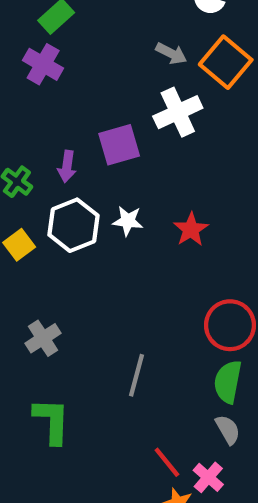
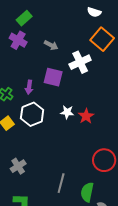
gray arrow: (171, 53) -> (51, 45), moved
purple square: (119, 145) -> (53, 77), turned 30
white star: (128, 221) -> (67, 112), moved
green semicircle: (228, 382) -> (87, 192), moved

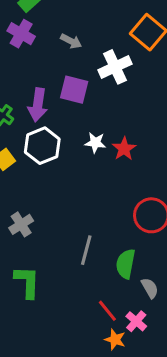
purple arrow: (29, 87) -> (38, 105), size x1.5

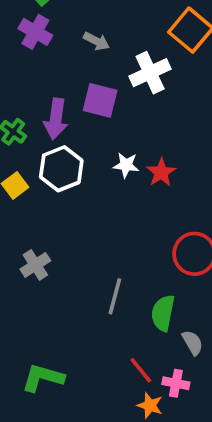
green L-shape: (27, 282) -> (43, 378), moved, turned -76
pink cross: (136, 321) -> (176, 383), turned -30

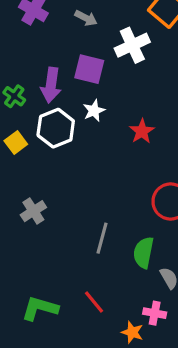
white star: (126, 165) -> (94, 111), moved, turned -30
red line: (141, 370) -> (94, 302), moved

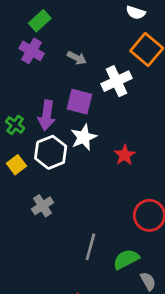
white star: (94, 111) -> (84, 137), size x1.4
gray cross: (33, 211) -> (42, 206), moved
green semicircle: (143, 253) -> (126, 259), turned 52

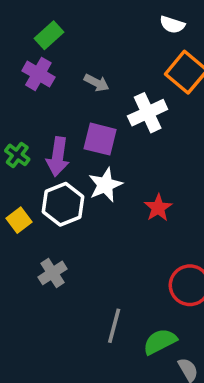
green cross: (15, 125) -> (17, 155), moved

